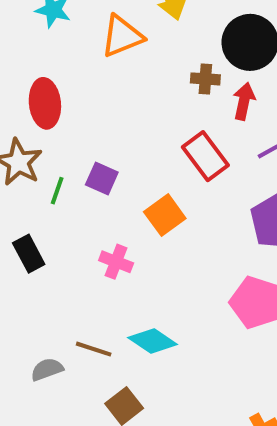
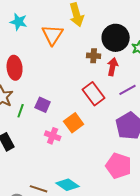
orange triangle: (122, 36) -> (53, 35), turned -35
pink cross: (116, 262) -> (53, 136), moved

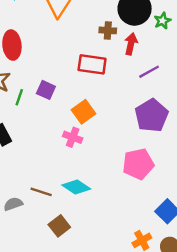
red rectangle: (94, 94) -> (92, 64), moved, turned -45
pink cross: (53, 136) -> (73, 137), moved
pink pentagon: (119, 166) -> (138, 164), turned -30

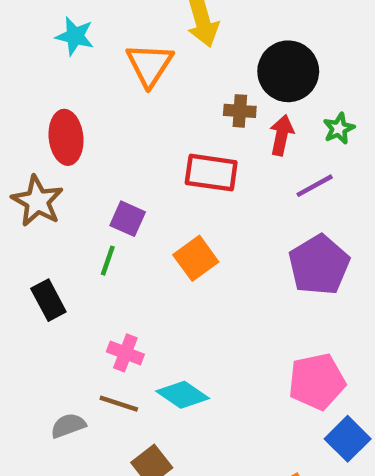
green star: (162, 21) -> (339, 129), moved
green line: (19, 97) -> (108, 261), moved
pink cross: (73, 137) -> (125, 353), moved
pink pentagon: (138, 164) -> (317, 382), moved

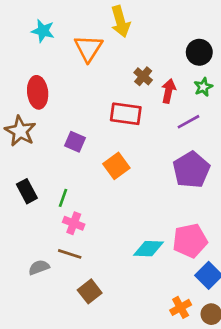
black circle: (288, 71) -> (199, 52), moved, size x0.7
brown cross: (240, 111) -> (143, 76), turned 36
green line: (108, 261) -> (63, 198), moved
cyan diamond: (183, 395) -> (148, 249), moved, turned -32

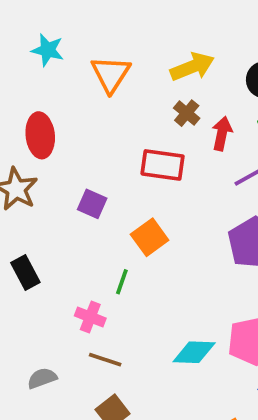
yellow arrow: (120, 22) -> (192, 67), moved, turned -96
green line: (63, 198) -> (122, 282), moved
brown line: (70, 254) -> (105, 360), moved

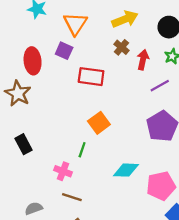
red rectangle: (163, 165) -> (91, 77), moved
purple square: (92, 204) -> (64, 51), moved
cyan diamond: (194, 352) -> (126, 170), moved

